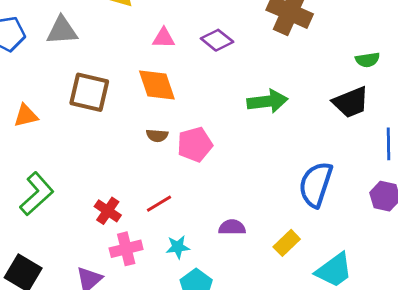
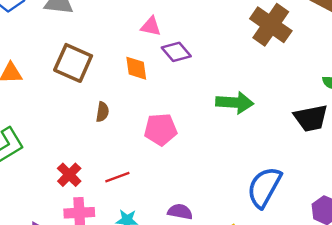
purple diamond: (217, 40) -> (176, 52), moved
orange diamond: (157, 85) -> (136, 68), size x0.7
brown semicircle: (157, 136) -> (102, 112), moved, turned -96

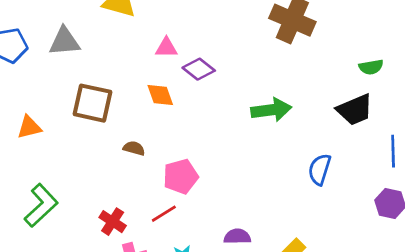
brown semicircle: (102, 112) -> (134, 148), turned -72
pink pentagon: (161, 129) -> (181, 176), moved
blue semicircle: (264, 187) -> (320, 169), moved, size x0.7

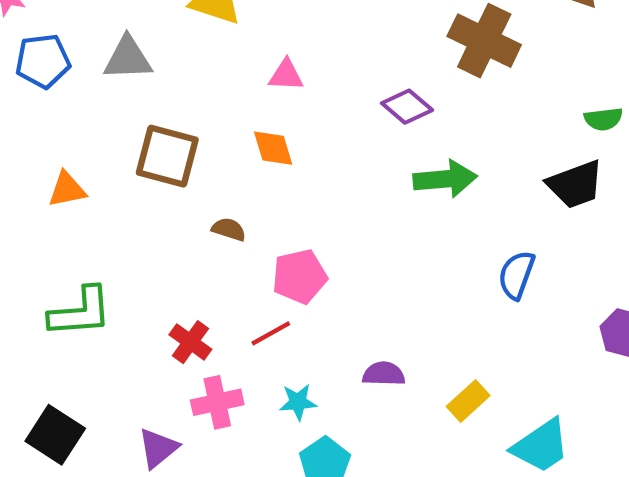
purple diamond: (199, 69) -> (407, 107), moved
green L-shape: (41, 205) -> (80, 312), turned 36

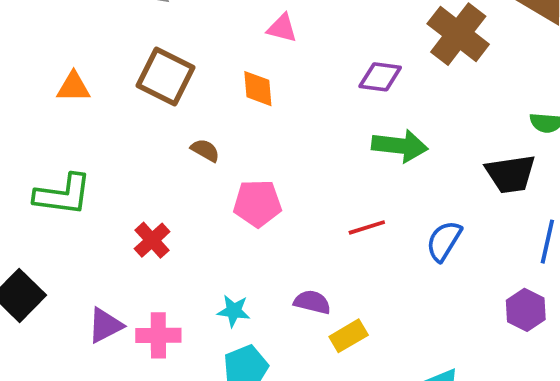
purple diamond: (407, 107) -> (380, 77), turned -45
red line: (271, 333) -> (367, 227), moved
yellow rectangle: (468, 401) -> (349, 336), moved
pink cross: (217, 402) -> (158, 335), moved

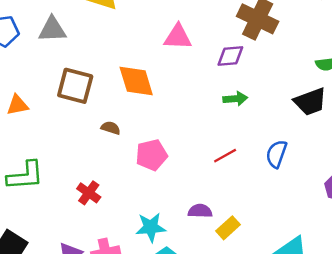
pink triangle: (282, 28) -> (178, 37), moved, size x1.4
purple diamond: (380, 77) -> (230, 56), moved
orange diamond: (258, 89) -> (136, 81), size x1.5
green arrow: (400, 146) -> (235, 99), size x0.7
cyan star: (234, 311) -> (151, 227), size x1.4

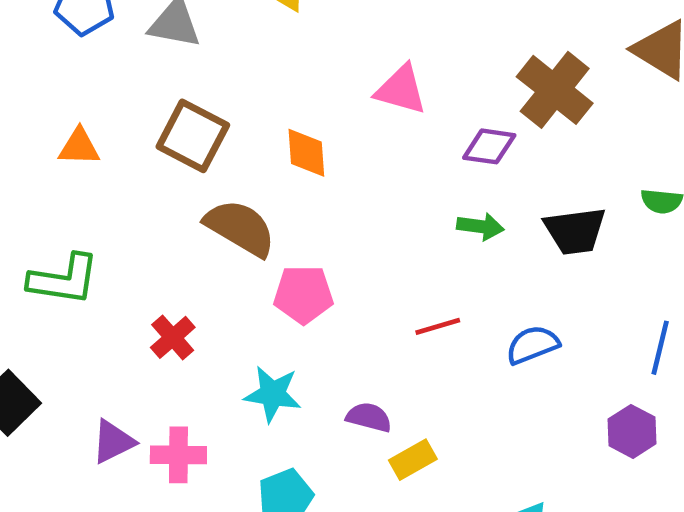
orange diamond: (136, 81) -> (306, 153), size x0.7
black trapezoid: (310, 102) -> (575, 231), moved
brown semicircle: (111, 128) -> (240, 228), size x2.0
blue semicircle: (276, 154) -> (533, 345), turned 36
cyan star: (151, 227) -> (273, 394), moved

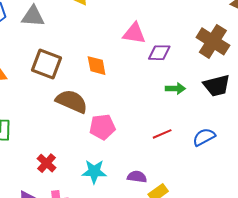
brown cross: (555, 90) -> (213, 41), moved
purple diamond: (489, 146) -> (159, 53), moved
red cross: (173, 337) -> (47, 163), moved

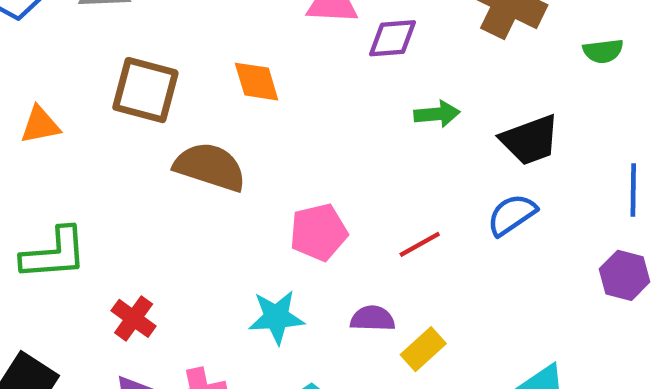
black trapezoid: (217, 86) -> (530, 140), moved
pink pentagon: (102, 127) -> (319, 232), moved
red line: (162, 134) -> (420, 244), moved
red cross: (47, 163) -> (134, 318), moved

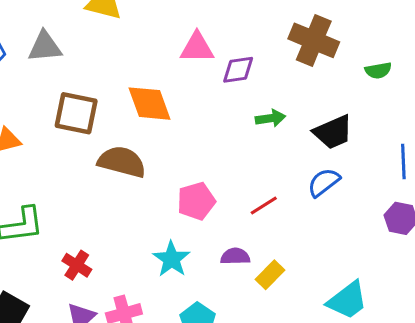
orange diamond: (257, 82) -> (150, 104), size x1.4
cyan star: (276, 317) -> (171, 259), turned -30

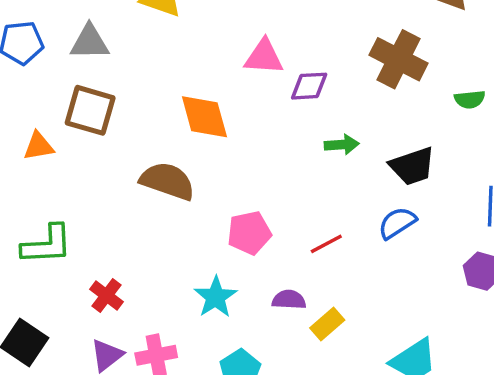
brown square: (76, 113) -> (90, 110), moved

